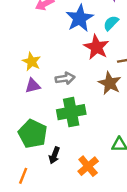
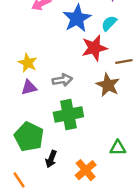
red star: (96, 47) -> (94, 48), turned 30
orange line: (23, 176) -> (19, 180), turned -56

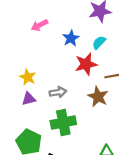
blue star: (77, 18) -> (71, 38), size x0.7

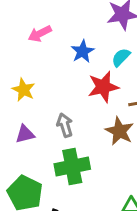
yellow star: (28, 77) -> (23, 90), moved
gray arrow: (58, 92) -> (65, 125), turned -98

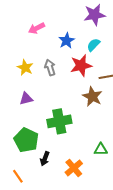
gray arrow: (65, 125) -> (50, 68), moved

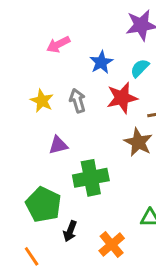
purple triangle: (26, 99) -> (58, 145), moved

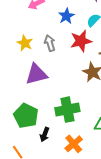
purple triangle: (58, 145) -> (36, 74), size x1.6
green cross: (91, 178) -> (67, 110), moved

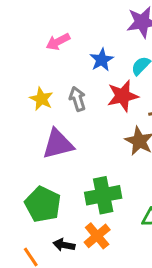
black arrow: (45, 134) -> (64, 245), moved, turned 80
orange cross: (74, 144) -> (97, 236), moved

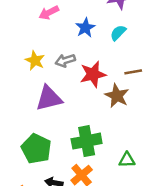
red star: (123, 96) -> (93, 74), moved
gray arrow: (78, 99) -> (65, 60), turned -90

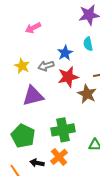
blue star: (85, 28) -> (65, 53), moved
cyan semicircle: (118, 33) -> (88, 44), turned -56

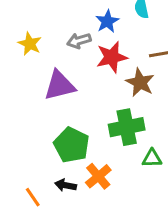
yellow star: (22, 66) -> (30, 44), moved
green cross: (63, 130) -> (127, 127), moved
green pentagon: (23, 136) -> (72, 145), moved

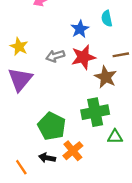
gray arrow: (79, 41) -> (55, 56), moved
purple triangle: (60, 85) -> (20, 79), moved, turned -36

